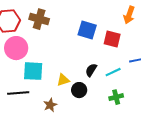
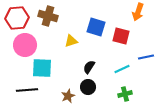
black semicircle: (91, 70) -> (89, 67), moved
yellow triangle: (63, 80) -> (71, 41), moved
brown star: (50, 105) -> (68, 96), moved

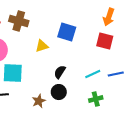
red square: (121, 36) -> (105, 41), moved
blue line: (146, 57) -> (116, 74), moved

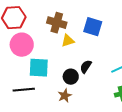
brown cross: (19, 21) -> (57, 23), moved
black circle: (59, 92) -> (71, 77), moved

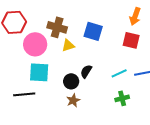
pink circle: (22, 45) -> (35, 44), moved
brown star: (65, 96) -> (73, 100), moved

